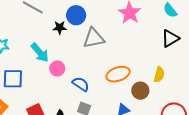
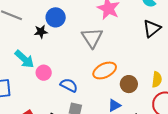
gray triangle: (94, 38) -> (92, 38), moved, turned -45
yellow semicircle: (159, 75) -> (157, 79), moved

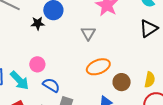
gray triangle: (92, 38) -> (88, 33), size x0.7
cyan arrow: (24, 59) -> (19, 80), moved
blue semicircle: (69, 85) -> (51, 85), moved

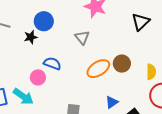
brown circle: (122, 82) -> (122, 64), moved
blue semicircle: (51, 85) -> (52, 63), moved

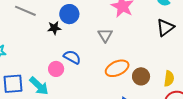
brown circle: (122, 64) -> (141, 76), moved

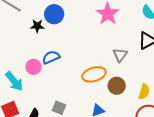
gray triangle: (105, 35) -> (120, 55), moved
blue semicircle: (72, 57) -> (51, 57), turned -60

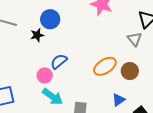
gray triangle: (120, 55) -> (135, 39), moved
cyan arrow: (14, 81) -> (53, 97), moved

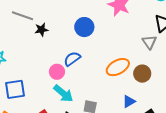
blue circle: (50, 19) -> (84, 27), moved
black star: (37, 35) -> (41, 30), moved

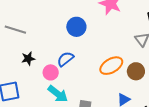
gray line: (22, 16) -> (15, 30), moved
black star: (41, 30) -> (28, 59), moved

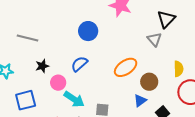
brown circle: (136, 71) -> (149, 82), moved
pink circle: (51, 72) -> (58, 83), moved

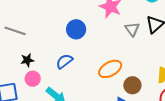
gray triangle: (154, 39) -> (132, 29), moved
pink circle: (58, 83) -> (33, 79), moved

